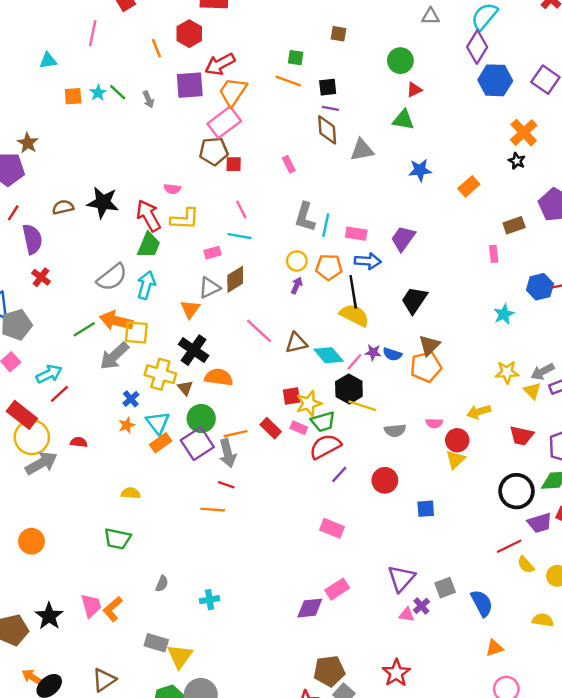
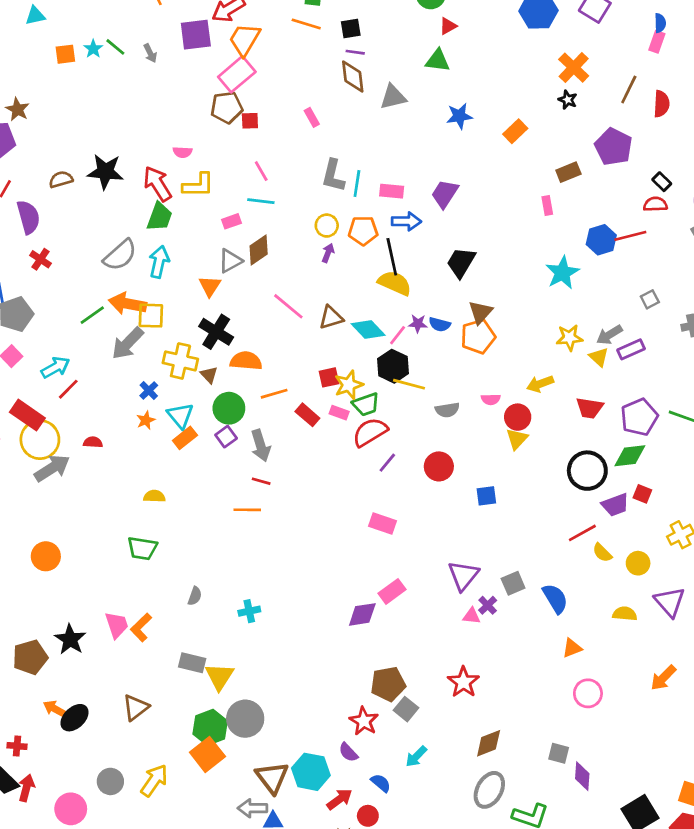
cyan star: (504, 314) -> (562, 273), size x1.4
orange line: (236, 434) -> (274, 394), moved
purple square: (197, 444) -> (226, 437), size x0.6

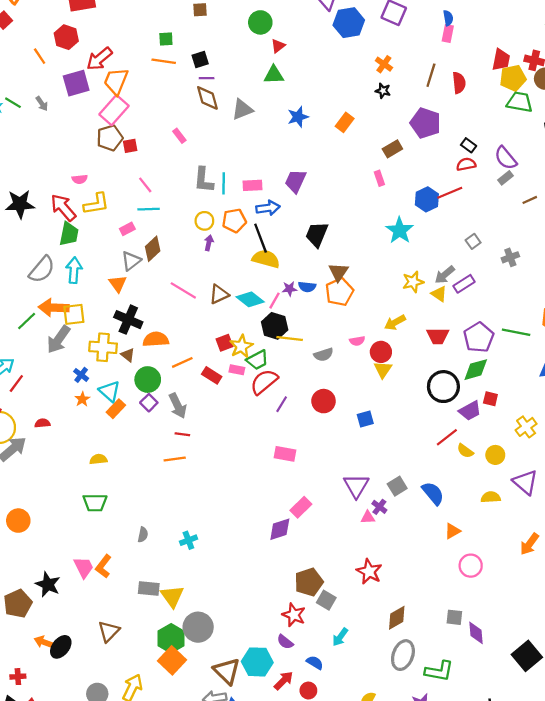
orange cross: (574, 68) -> (384, 64), size x0.7

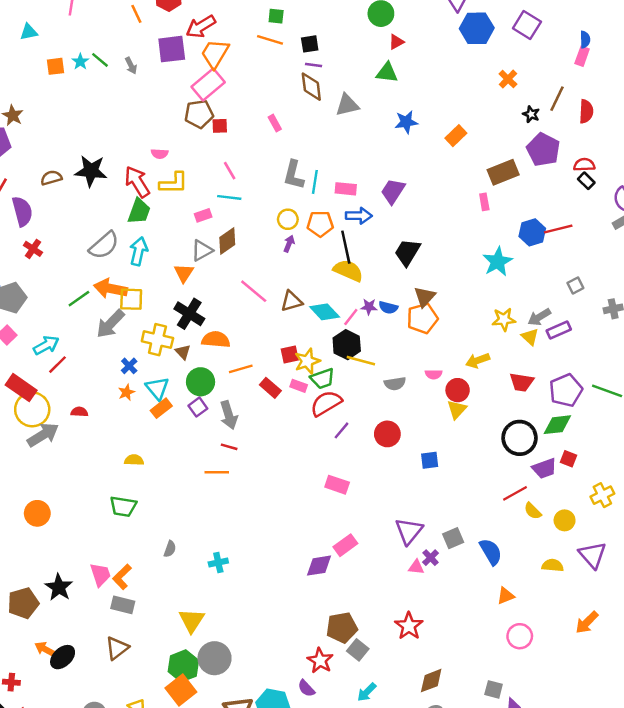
black star: (383, 91) -> (531, 114), moved
brown rectangle: (392, 149) -> (503, 172), size x1.4
red semicircle: (466, 164) -> (584, 165), moved
gray rectangle: (149, 589) -> (123, 605), moved

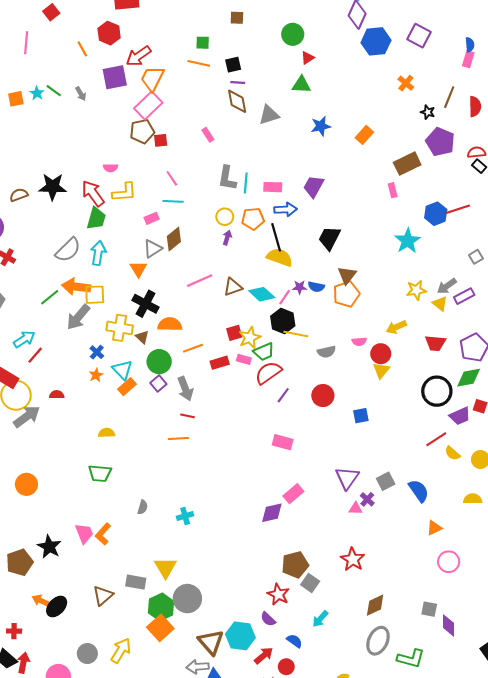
pink line: (254, 291) -> (200, 281), turned -60
red rectangle: (270, 388) -> (220, 363), turned -54
gray rectangle: (123, 605) -> (136, 582), moved

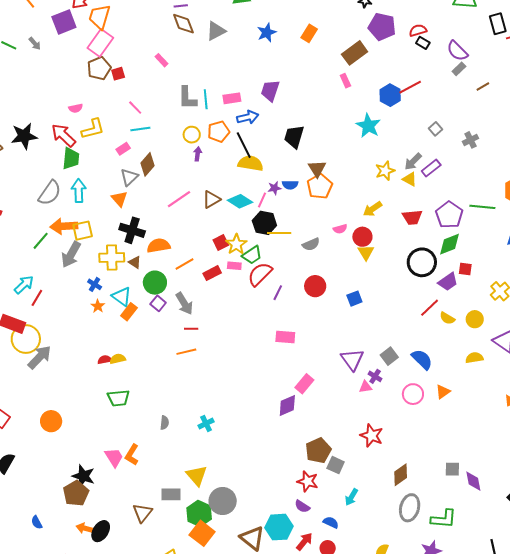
red semicircle: (57, 395) -> (105, 360), moved
brown pentagon: (20, 562) -> (76, 493), moved
pink circle: (449, 562) -> (413, 394), moved

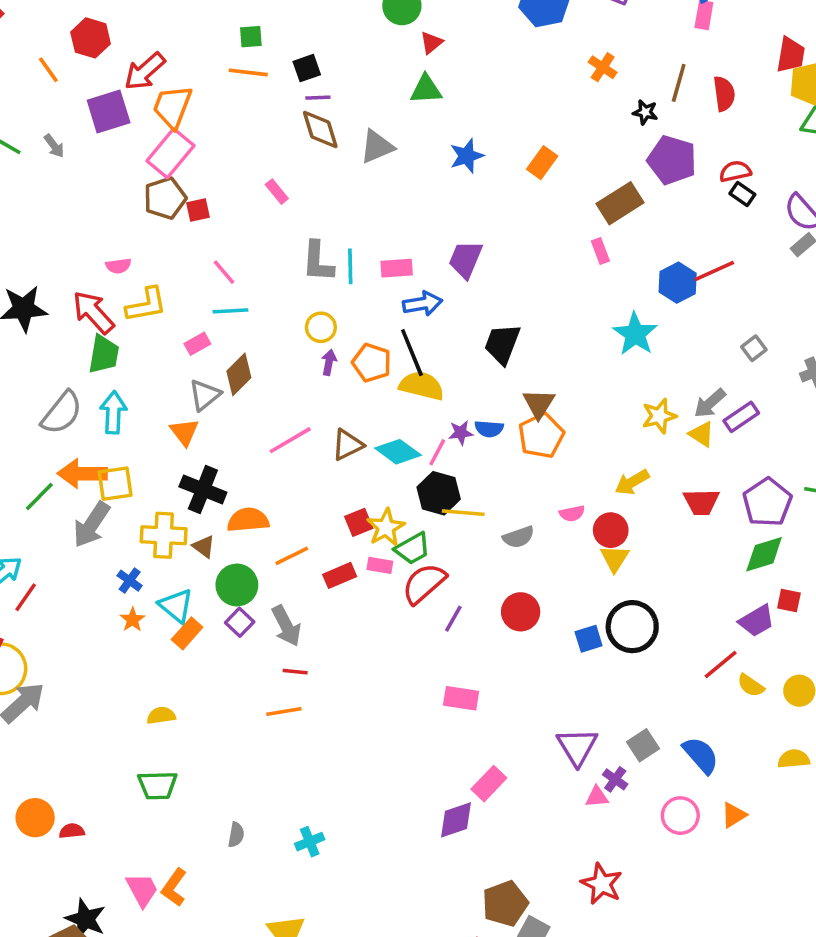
orange pentagon: (219, 132) -> (372, 363), moved, turned 30
black circle: (422, 262) -> (632, 627), moved
red semicircle: (105, 360) -> (72, 831), moved

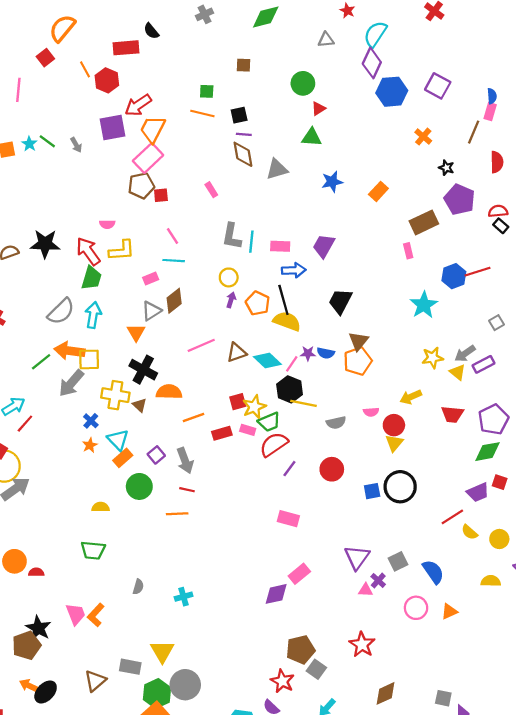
orange line: (48, 70) -> (85, 69), moved
brown line: (679, 83) -> (474, 132), moved
green circle: (237, 585) -> (139, 486), moved

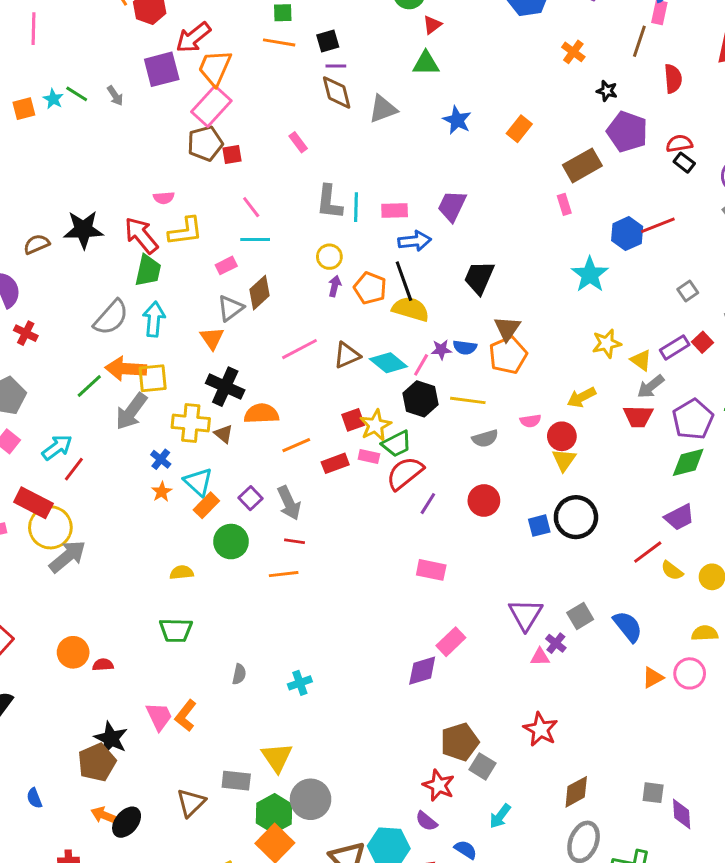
blue star: (332, 182) -> (457, 120), turned -30
gray arrow: (465, 354) -> (651, 387), moved
yellow line: (303, 403) -> (468, 400), moved
red square: (500, 482) -> (703, 342), moved, turned 32
pink circle: (416, 608) -> (690, 673), moved

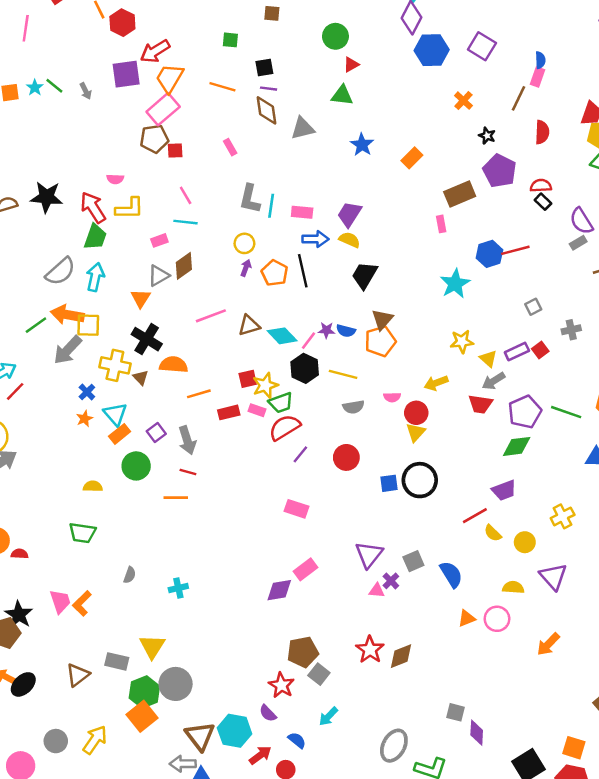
orange line: (279, 42) -> (222, 87), moved
yellow semicircle: (411, 309) -> (349, 240), moved, size x0.7
brown diamond: (576, 792) -> (401, 656), moved

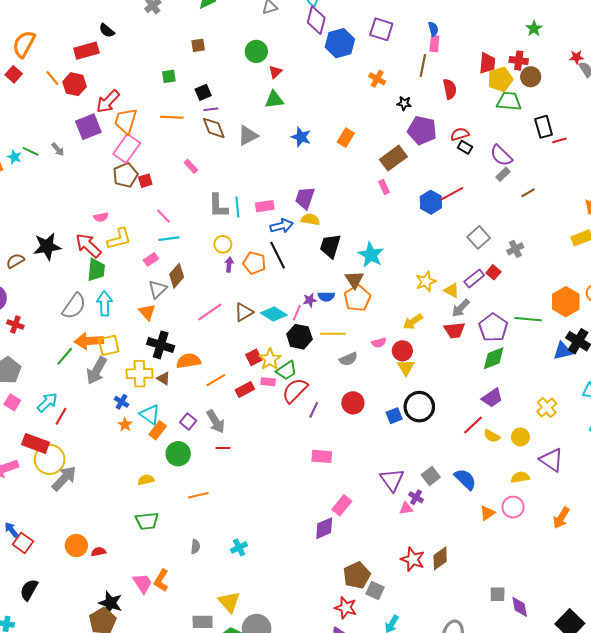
cyan star: (455, 284) -> (371, 255), moved
gray square: (533, 307) -> (479, 237), size x1.5
orange line: (176, 498) -> (198, 495), moved

